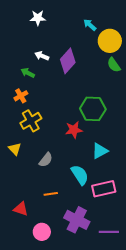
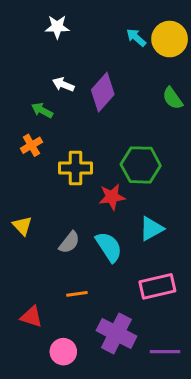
yellow circle: (110, 41) -> (170, 39), moved
yellow cross: (31, 121) -> (75, 168), moved, turned 30
cyan semicircle: (80, 175) -> (109, 247), moved

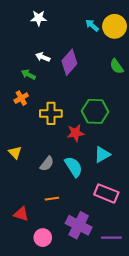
pink rectangle: (157, 286) -> (106, 193), turned 35

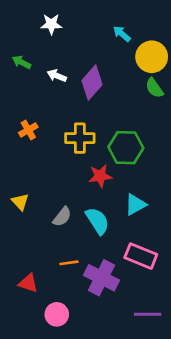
yellow circle: (115, 26) -> (152, 57), moved
green arrow: (28, 75) -> (21, 62), moved
yellow cross: (51, 113) -> (80, 138), moved
purple cross: (79, 225) -> (101, 278), moved

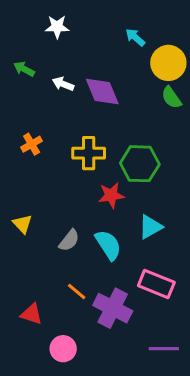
purple diamond: (92, 83) -> (102, 91), turned -64
orange line: (69, 263) -> (77, 292), turned 48

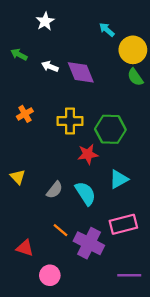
white star: (57, 27) -> (45, 21), turned -30
pink rectangle: (156, 284) -> (123, 224), turned -36

